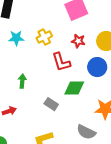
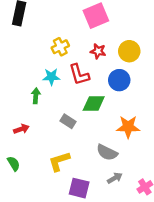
cyan star: (16, 38) -> (51, 77), moved

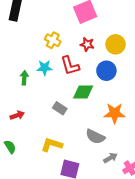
yellow cross: (60, 47) -> (53, 40), turned -35
green arrow: (36, 96) -> (24, 78), moved
yellow L-shape: (59, 161) -> (52, 145), turned 35
gray arrow: (115, 178) -> (110, 158), moved

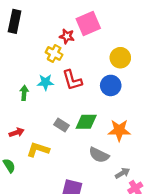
red star: (87, 44) -> (67, 36), moved
green diamond: (83, 92) -> (86, 122), moved
yellow L-shape: (52, 145) -> (38, 150), moved
gray arrow: (110, 158) -> (122, 173), moved

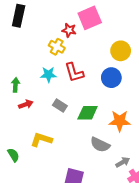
green arrow: (24, 93) -> (15, 85), moved
gray rectangle: (62, 125) -> (60, 105), moved
red arrow: (17, 132) -> (26, 104), moved

